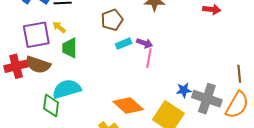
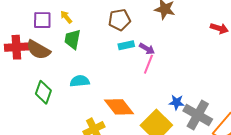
purple square: (36, 35) -> (42, 20), size x0.7
cyan semicircle: (67, 89) -> (80, 81), moved, size x0.7

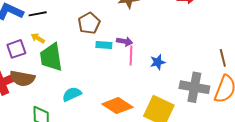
green trapezoid: (73, 39) -> (51, 57), size x1.4
cyan rectangle: (126, 45) -> (104, 45), turned 35
blue star: (177, 102) -> (158, 62), moved

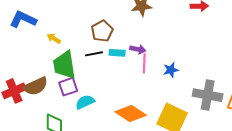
black line: (38, 14) -> (94, 54), moved
yellow arrow: (38, 38) -> (54, 38), moved
purple square: (16, 49) -> (68, 87), moved
brown semicircle: (22, 78) -> (36, 86), turned -35

